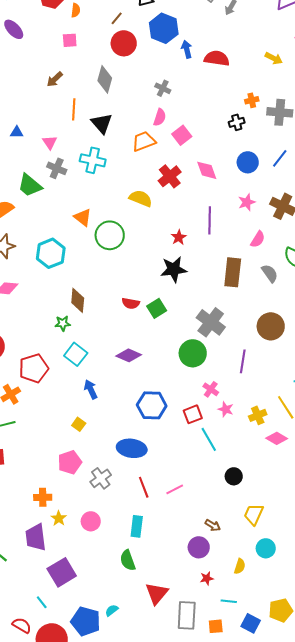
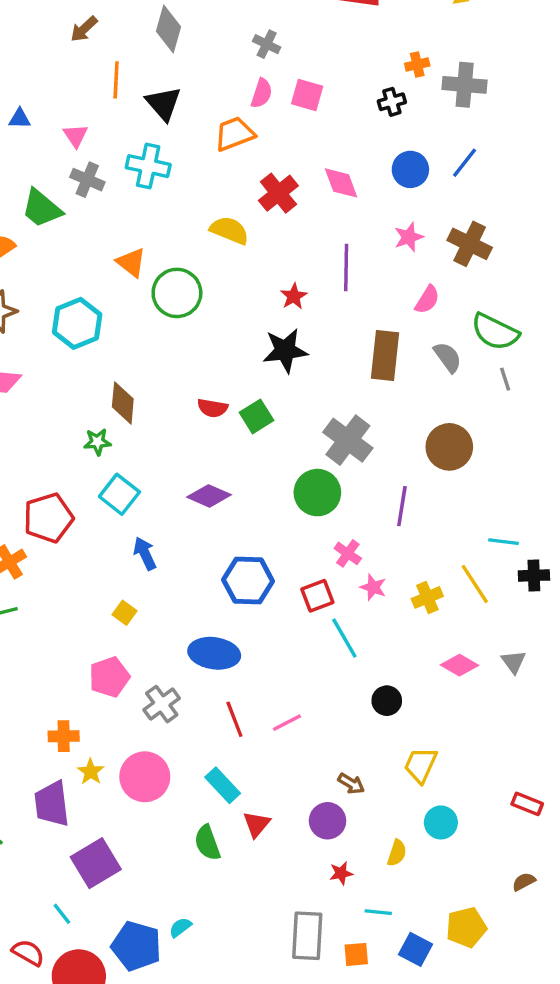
pink square: (182, 135) -> (307, 95), moved, turned -36
pink diamond: (277, 438) -> (459, 665), moved
pink circle: (91, 521) -> (145, 777), size x1.5
cyan rectangle: (137, 526) -> (223, 785), turned -50
red triangle: (157, 593) -> (256, 824), moved, size x0.7

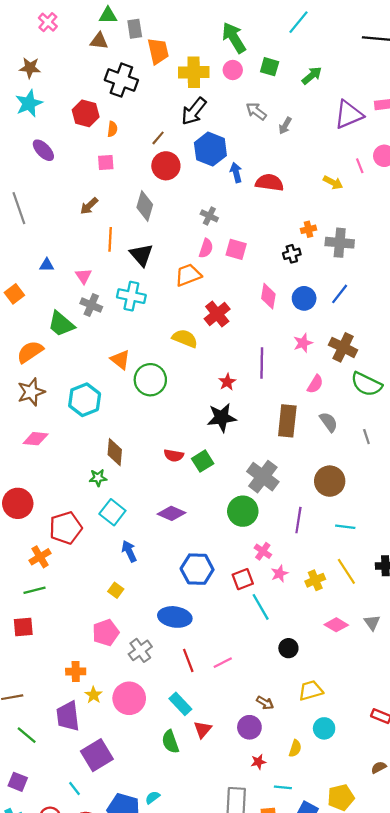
pink diamond: (341, 183) -> (268, 296), moved, turned 30
green semicircle: (495, 332) -> (366, 384), moved
cyan line: (503, 542) -> (345, 527), moved
pink star: (373, 587) -> (280, 574), turned 30
yellow trapezoid: (421, 765) -> (311, 691), turned 50

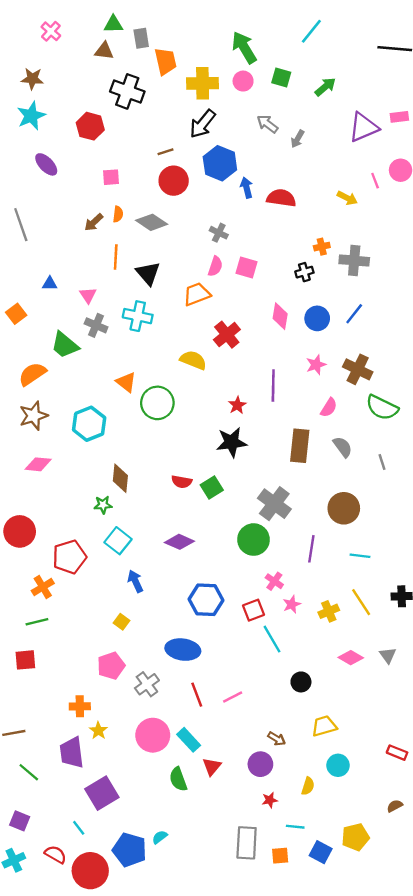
orange semicircle: (112, 129) -> (118, 214), moved
brown line: (158, 138) -> (165, 152), turned 32
gray diamond: (145, 206) -> (152, 222), turned -72
pink circle: (129, 698) -> (153, 735), moved

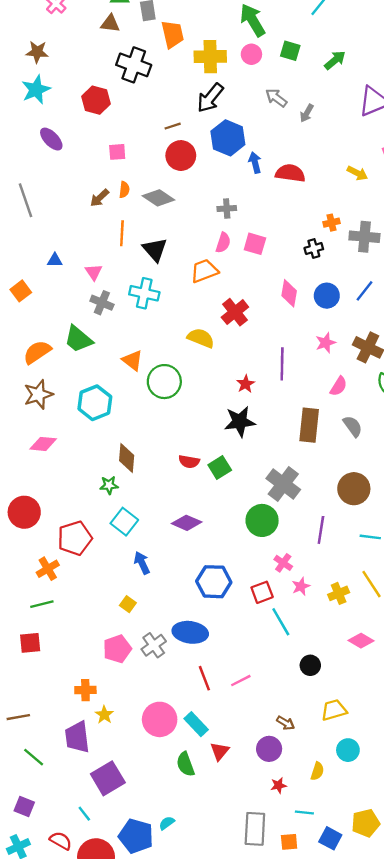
gray cross: (219, 233) -> (227, 208), turned -30
green trapezoid: (65, 345) -> (78, 339), moved
gray cross: (147, 684) -> (154, 645), moved

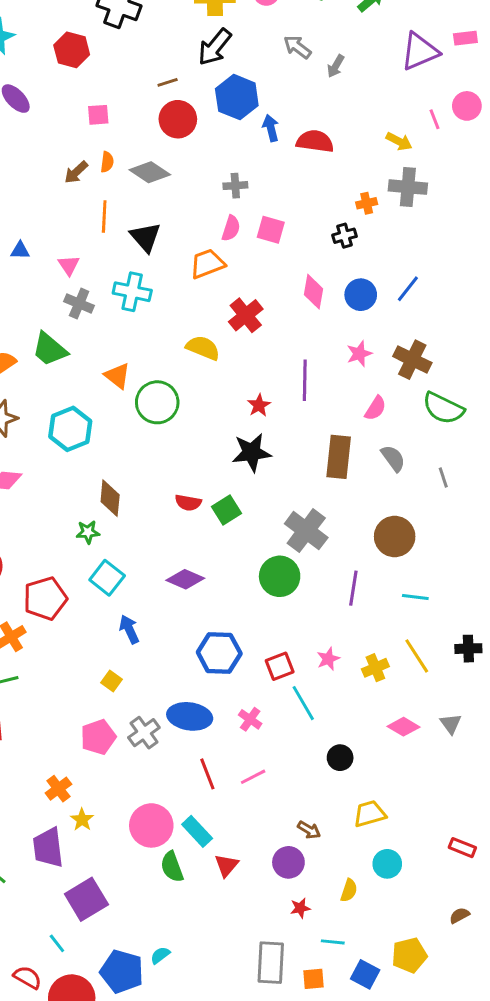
gray cross: (364, 237) -> (408, 187), moved
pink cross: (283, 563) -> (250, 719), moved
orange cross: (85, 690) -> (58, 789), turned -36
green semicircle: (186, 764) -> (172, 867), moved

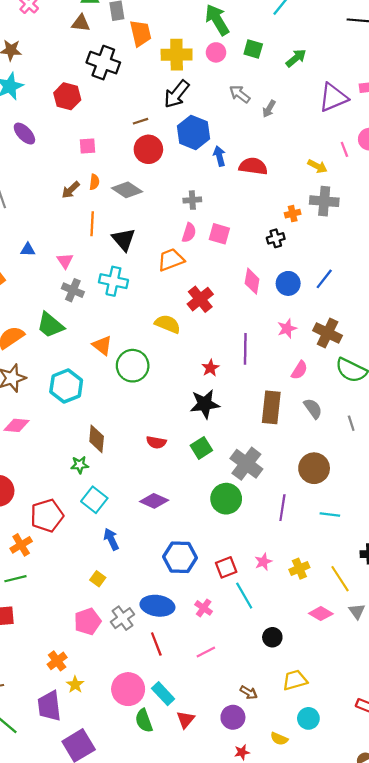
green square: (227, 510) -> (201, 448), moved
yellow line: (417, 656) -> (340, 579), moved
red line: (207, 774) -> (156, 644), moved
yellow semicircle: (349, 890) -> (279, 739), turned 96

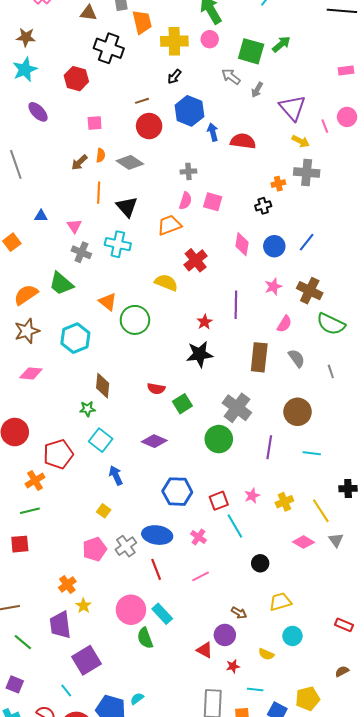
green square: (253, 49) -> (251, 51), moved, size x1.5
black arrow: (177, 94) -> (174, 77), size x0.6
purple triangle: (333, 97) -> (292, 108), moved, turned -48
green square: (201, 448) -> (182, 404), moved
red triangle: (186, 720) -> (205, 650), moved, turned -42

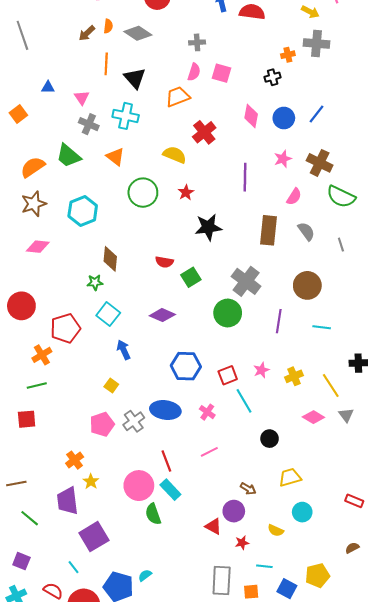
orange triangle: (108, 302) -> (115, 157), moved
red star: (205, 322) -> (186, 193), moved
red line: (156, 569) -> (166, 461), moved

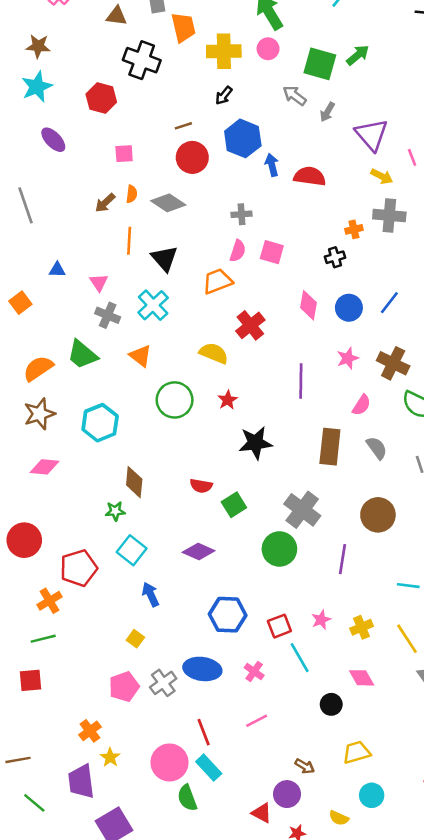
cyan cross: (126, 116) -> (153, 305), turned 35
cyan line: (322, 327) -> (408, 586), moved
pink diamond: (313, 417) -> (362, 678), moved, turned 30

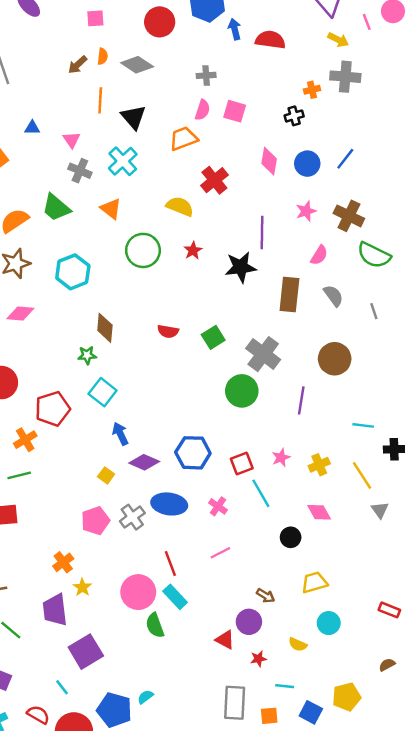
black star: (255, 443) -> (241, 267), moved
green square: (234, 505) -> (213, 337), moved
purple diamond: (199, 552) -> (144, 462), moved

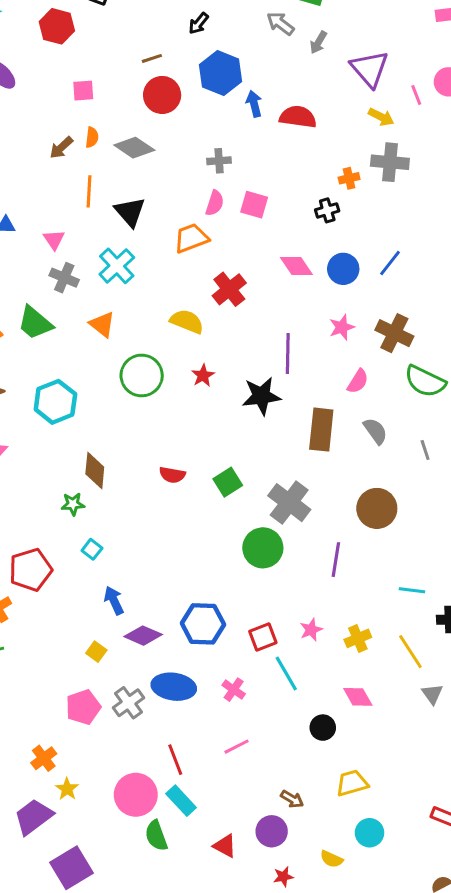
pink diamond: (269, 161) -> (296, 266), turned -44
cyan square: (103, 392) -> (92, 549), size x0.6
purple trapezoid: (55, 610) -> (34, 817), turned 60
red triangle: (225, 640) -> (225, 846), moved

